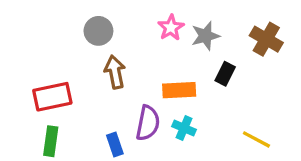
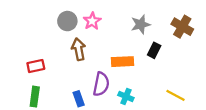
pink star: (171, 28) -> (92, 21), moved
red rectangle: (52, 97) -> (36, 66), size x0.7
cyan cross: (184, 128) -> (126, 97), moved

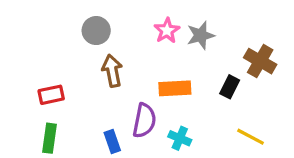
pink star: (92, 21) -> (167, 31), moved
brown cross: (182, 27) -> (260, 61), moved
black rectangle: (154, 50) -> (230, 87), moved

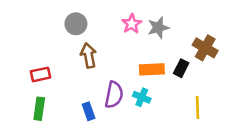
orange rectangle: (175, 88) -> (152, 69), moved
yellow line: (250, 137) -> (198, 107), turned 60
cyan cross: (180, 138) -> (142, 97), moved

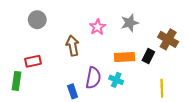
gray circle: (76, 24) -> (37, 20), moved
pink star: (132, 24) -> (97, 27), moved
green rectangle: (39, 109) -> (16, 81), moved

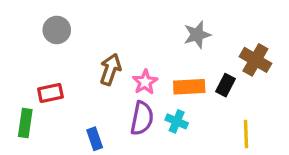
pink star: (97, 27) -> (145, 82), moved
brown arrow: (73, 46) -> (110, 69), turned 30
blue rectangle: (73, 91) -> (95, 139), moved

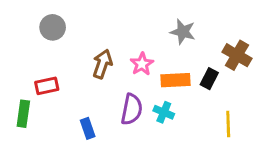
gray star: (197, 35) -> (183, 32), turned 30
pink star: (145, 82) -> (142, 64), moved

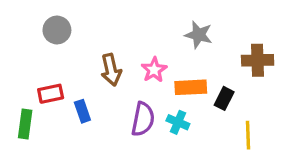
brown cross: (237, 55) -> (258, 60), turned -32
brown arrow: (102, 64) -> (111, 70), turned 148
black rectangle: (209, 79) -> (224, 98), moved
blue rectangle: (88, 128) -> (82, 111), moved

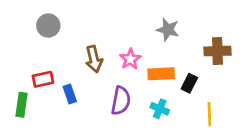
cyan cross: (178, 122) -> (160, 109), moved

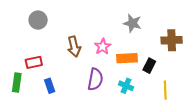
blue rectangle: (70, 94) -> (50, 86), moved

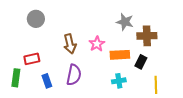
brown cross: (172, 40) -> (147, 36), moved
purple semicircle: (95, 79) -> (74, 75), moved
cyan cross: (126, 86) -> (119, 81), turned -32

